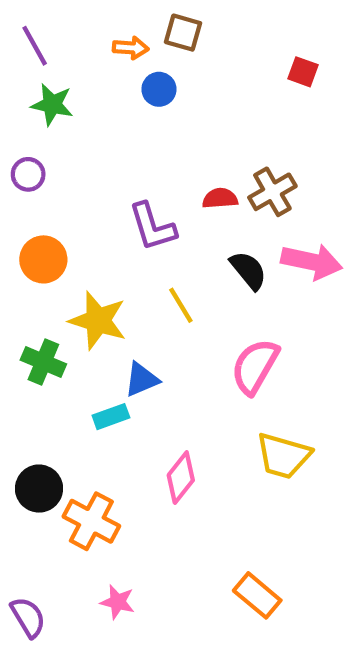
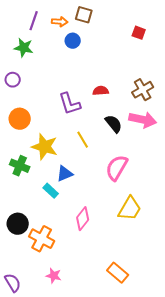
purple line: (35, 46) -> (34, 21), moved, turned 48
brown cross: (272, 192) -> (143, 90), moved
cyan rectangle: (111, 417) -> (51, 191), turned 63
yellow trapezoid: (283, 456) -> (130, 209), turned -76

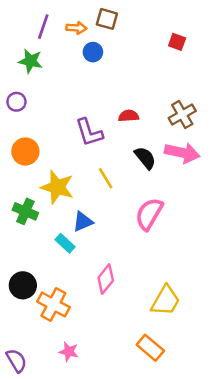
yellow trapezoid: (130, 209) -> (166, 301), moved

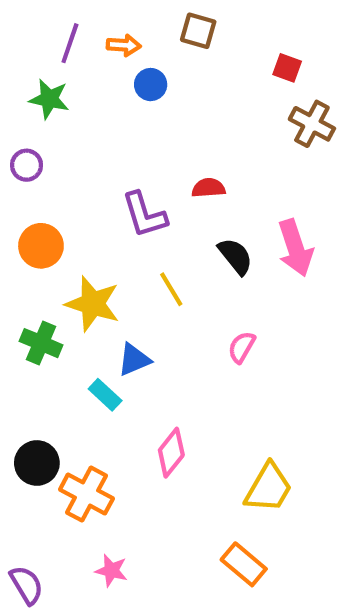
brown square: (107, 19) -> (198, 31), moved
brown cross: (182, 115) -> (312, 124), moved, turned -32
pink arrow: (182, 153) -> (295, 248), turned 60
pink semicircle: (149, 214) -> (242, 347), size x0.6

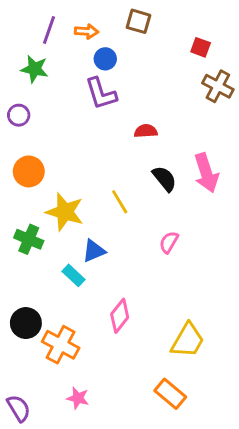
purple L-shape: (144, 215) -> (101, 94), moved

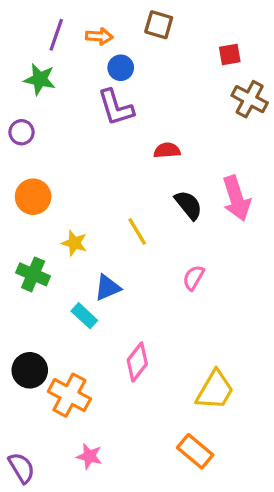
red square: (201, 47) -> (230, 55), turned -30
yellow star: (65, 212) -> (74, 243), size x0.6

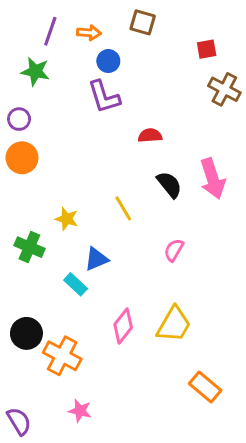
orange circle: (33, 197) -> (22, 158), moved
yellow trapezoid: (215, 390) -> (174, 324), moved
orange rectangle: (195, 451) -> (205, 387), moved

